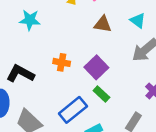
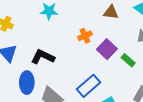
orange cross: (62, 62) -> (85, 36), moved, turned -32
green rectangle: (101, 94) -> (128, 60), moved

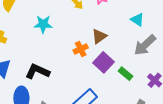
brown triangle: (111, 12) -> (99, 36), moved, turned -42

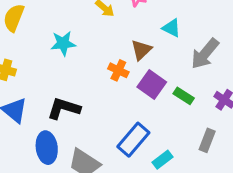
cyan triangle: (137, 20) -> (171, 28), moved
orange cross: (81, 49) -> (118, 70), turned -32

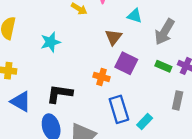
orange cross: (118, 70) -> (101, 77), moved
green rectangle: (184, 96) -> (163, 66), moved
blue rectangle: (133, 140) -> (119, 109), turned -48

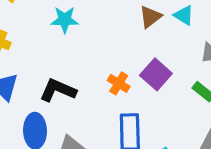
brown triangle: (114, 37) -> (150, 17), moved

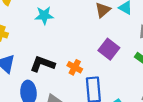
orange cross: (119, 83) -> (75, 67), moved

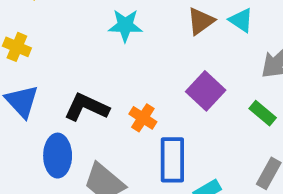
cyan star: (44, 15) -> (125, 25), moved

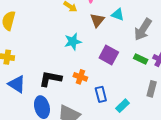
cyan star: (125, 25) -> (73, 42), moved
blue rectangle: (172, 160) -> (101, 94), size x0.7

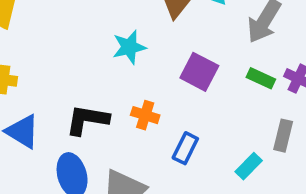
blue rectangle: (101, 94) -> (185, 148), turned 42
cyan rectangle: (122, 106) -> (249, 166), moved

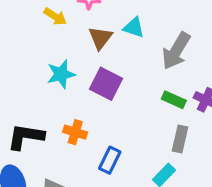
purple square: (199, 72) -> (106, 84), moved
gray rectangle: (283, 136) -> (180, 139), moved

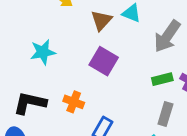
cyan star: (61, 74) -> (43, 52), moved
green rectangle: (174, 100) -> (162, 79), turned -42

